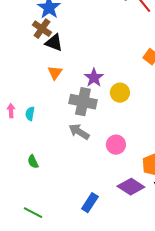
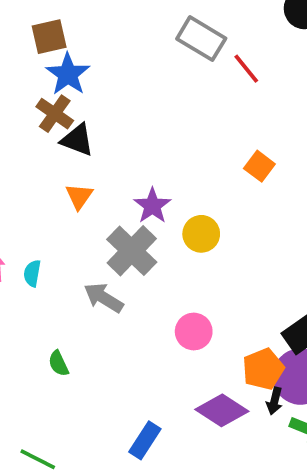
gray cross: (83, 102) -> (132, 251), turned 32
gray arrow: (79, 132) -> (104, 298), moved
green semicircle: (33, 162) -> (58, 363), moved

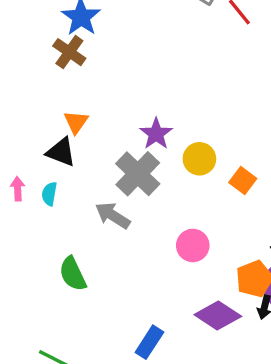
black triangle: (77, 140) -> (61, 152), moved
orange square: (259, 166) -> (243, 180), moved
orange triangle: (79, 196) -> (76, 122), moved
green semicircle: (58, 363) -> (73, 274), size x1.5

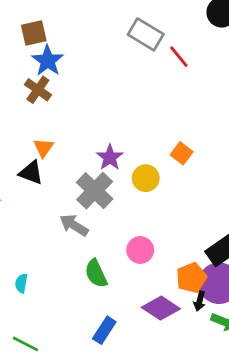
orange square: (243, 180) -> (182, 153), moved
cyan semicircle: (49, 194) -> (21, 283), moved
green semicircle: (73, 274) -> (96, 274), moved

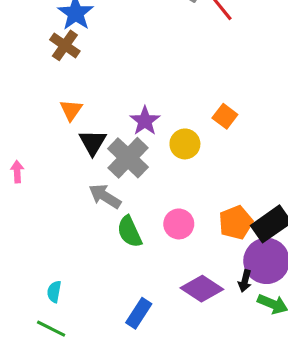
black triangle: (31, 173) -> (93, 142), moved, turned 40
green semicircle: (96, 274) -> (130, 232), moved
orange pentagon: (191, 278) -> (236, 222), moved
cyan semicircle: (21, 283) -> (54, 292), moved

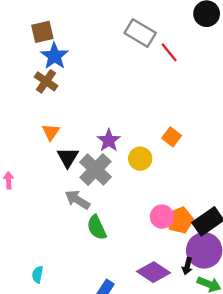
pink circle: (179, 224) -> (162, 217), moved

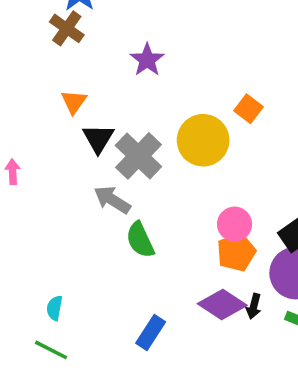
purple star: (109, 141) -> (147, 60), moved
yellow circle: (140, 159) -> (203, 140), size x1.5
orange pentagon: (180, 220) -> (236, 252), moved
black arrow: (187, 266) -> (254, 306), moved

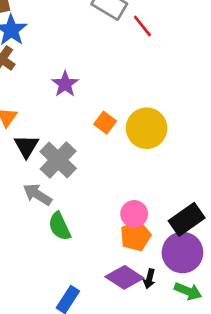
orange square: (249, 109) -> (105, 123), moved
yellow circle: (203, 140) -> (147, 128), moved

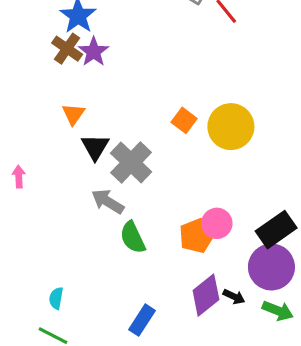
purple star: (65, 84) -> (94, 52), moved
orange pentagon: (136, 236) -> (197, 236), moved
purple diamond: (124, 277) -> (206, 295), turned -72
black arrow: (149, 279) -> (234, 297), turned -78

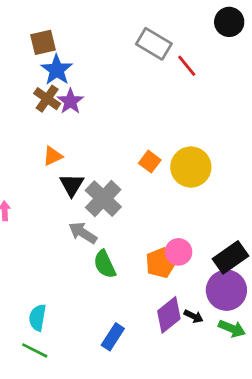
orange triangle: (73, 114) -> (53, 156), turned 30
cyan semicircle: (56, 298) -> (38, 318), size x1.4

